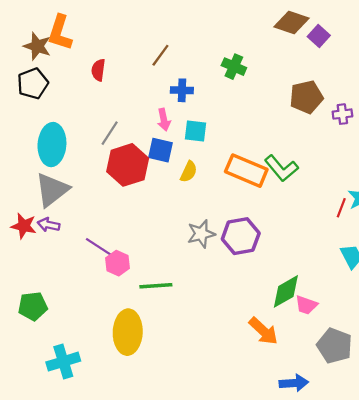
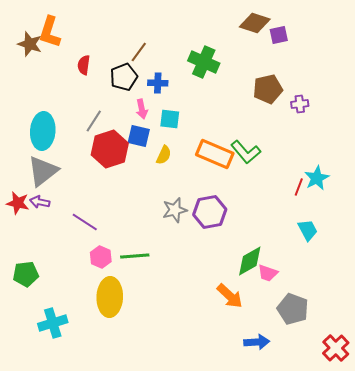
purple square: (319, 36) -> (279, 35), turned 36
green cross: (234, 67) -> (204, 62), size x1.4
black pentagon: (33, 84) -> (124, 77), moved
pink hexagon: (118, 263) -> (101, 257), moved

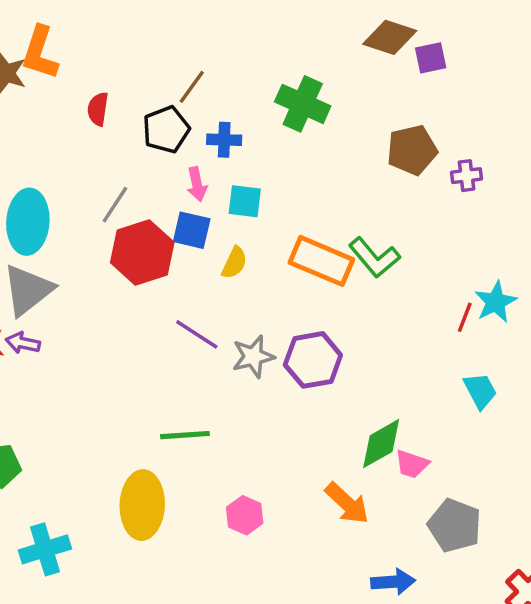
purple line: (85, 222) -> (197, 334), moved
pink hexagon: (101, 257) -> (245, 515), moved

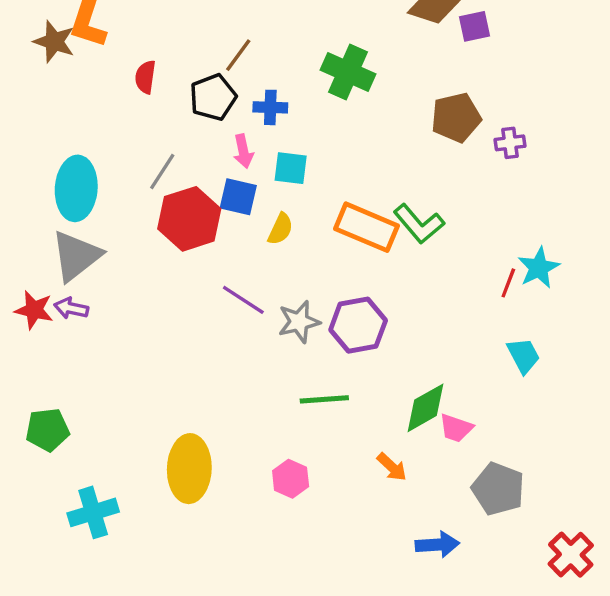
green line: (185, 435) -> (324, 399), moved
orange arrow: (347, 503) -> (392, 467), size x0.7

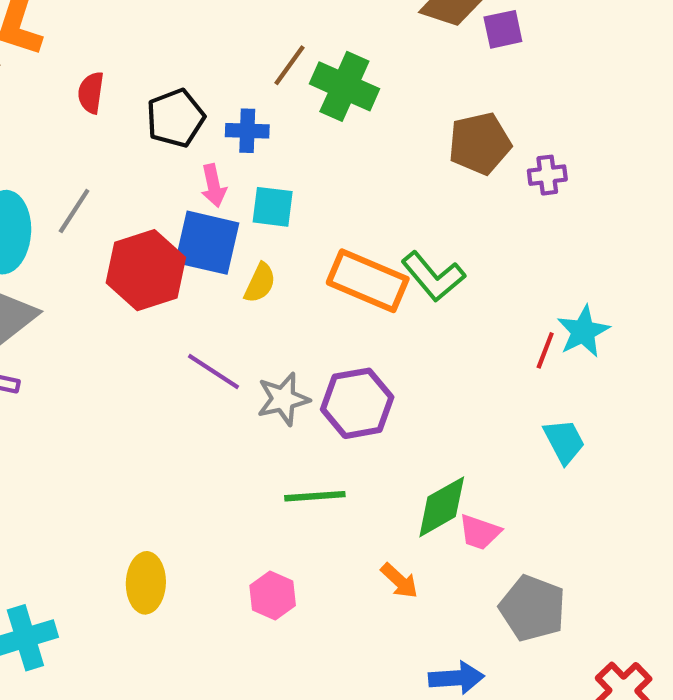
brown line: (238, 55) -> (290, 65), moved
gray line: (162, 172) -> (74, 211), moved
blue square: (238, 197) -> (207, 243), size x1.4
yellow ellipse: (189, 469) -> (146, 583), size x0.7

